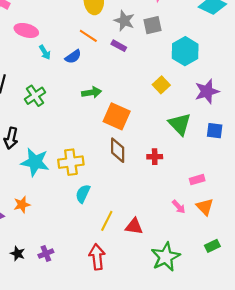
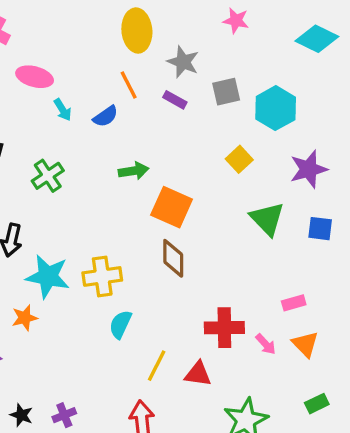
gray square: (153, 25) -> (226, 92), moved
orange line: (88, 36) -> (129, 85), turned 30
red cross: (155, 157) -> (224, 328), moved, size x1.6
orange star: (22, 205) -> (25, 318), moved

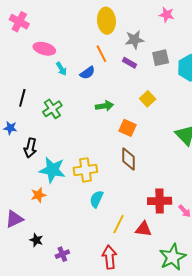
gray star: (183, 62) -> (135, 40), turned -30
yellow square: (239, 159) -> (148, 99), moved
orange square: (172, 207) -> (127, 128), size x0.7
black star: (21, 415) -> (36, 240), moved

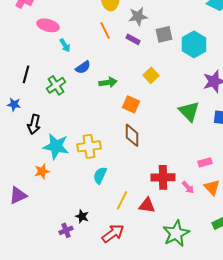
blue semicircle: (87, 73) -> (83, 67), moved
black star: (36, 240) -> (82, 216), moved
red arrow: (109, 257) -> (113, 233), turned 60

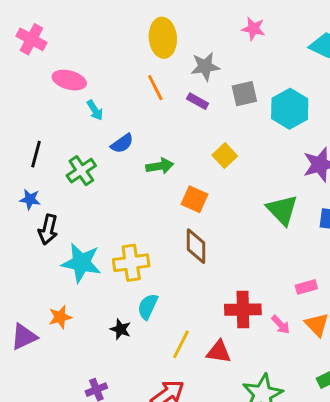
blue star: (14, 104) -> (30, 199), moved
orange star: (42, 171) -> (60, 317), moved
black star: (82, 216) -> (121, 329), moved

